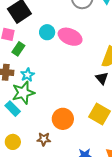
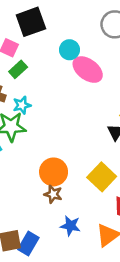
cyan circle: (47, 32) -> (69, 50), moved
brown star: (44, 139) -> (53, 194), moved

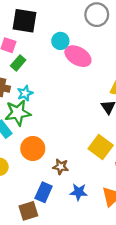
black square: (31, 22) -> (24, 21), turned 35
orange circle: (54, 172) -> (33, 148), moved
blue rectangle: (28, 243) -> (44, 192), moved

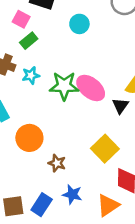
pink ellipse: (78, 56) -> (91, 88), moved
green star: (18, 113) -> (64, 86), moved
blue rectangle: (44, 192) -> (42, 205), moved

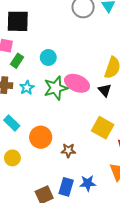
cyan circle: (79, 24) -> (48, 57), moved
blue star: (72, 194) -> (88, 183), moved

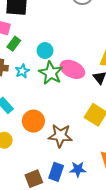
cyan circle: (48, 57) -> (45, 51), moved
green star: (56, 88) -> (51, 73), turned -30
brown star: (68, 150) -> (60, 136), size x1.6

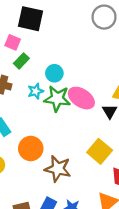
cyan star: (22, 71) -> (36, 91), moved
green star: (51, 73) -> (57, 99), turned -30

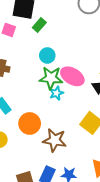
green rectangle: (21, 61) -> (39, 25), moved
cyan star: (36, 91) -> (56, 93), moved

